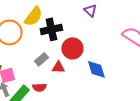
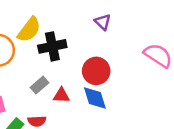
red circle: (72, 48) -> (96, 71), moved
blue diamond: (96, 69) -> (95, 98), moved

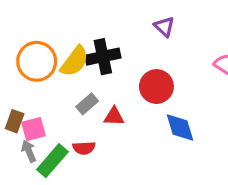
yellow semicircle: (29, 30) -> (74, 61), moved
blue diamond: (95, 98) -> (180, 128), moved

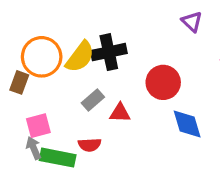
purple triangle: (164, 27) -> (192, 22), moved
brown rectangle: (15, 121) -> (19, 82), moved
green rectangle: (52, 161) -> (58, 158), turned 60

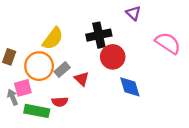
black cross: (109, 52) -> (99, 35), moved
orange circle: (42, 57) -> (39, 66), moved
red triangle: (120, 113) -> (82, 79), turned 42
gray arrow: (34, 148) -> (13, 97), moved

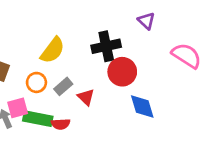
orange circle: (39, 66) -> (36, 82), size x0.6
green rectangle: (37, 111) -> (38, 119), moved

